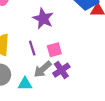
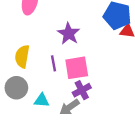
pink square: (54, 50) -> (77, 68), size x1.5
gray arrow: (43, 69) -> (69, 107), moved

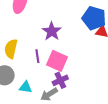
pink square: (77, 68) -> (57, 61), turned 30

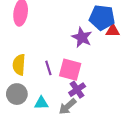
purple star: (52, 31) -> (82, 37), moved

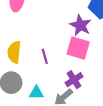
pink square: (70, 70) -> (78, 48), moved

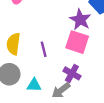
purple cross: (74, 80) -> (72, 73), turned -30

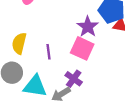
cyan triangle: (34, 85) -> (35, 86), size x1.6

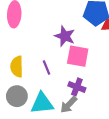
purple star: (88, 27) -> (65, 36), moved

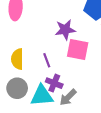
purple star: (65, 36) -> (65, 30), turned -30
purple cross: (77, 87) -> (54, 83), moved

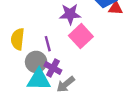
pink square: (78, 50) -> (81, 36), turned 30
gray circle: (17, 88) -> (36, 62), moved

